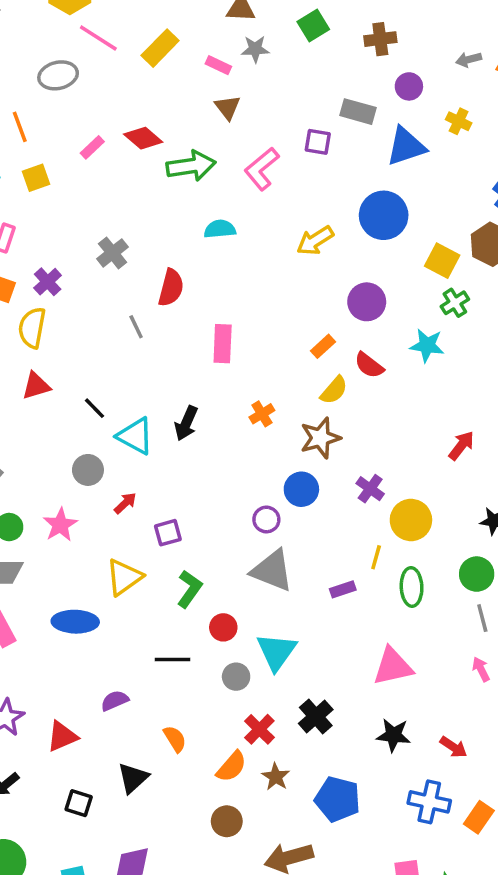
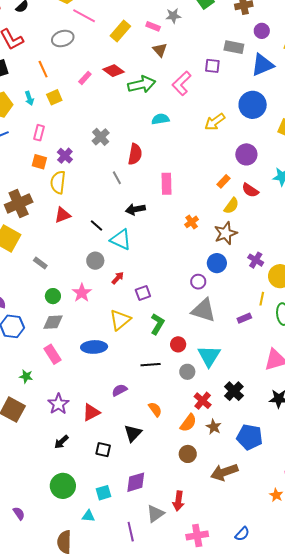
yellow rectangle: (160, 48) -> (120, 31), moved
black arrow: (186, 423) -> (135, 209), moved, turned 60

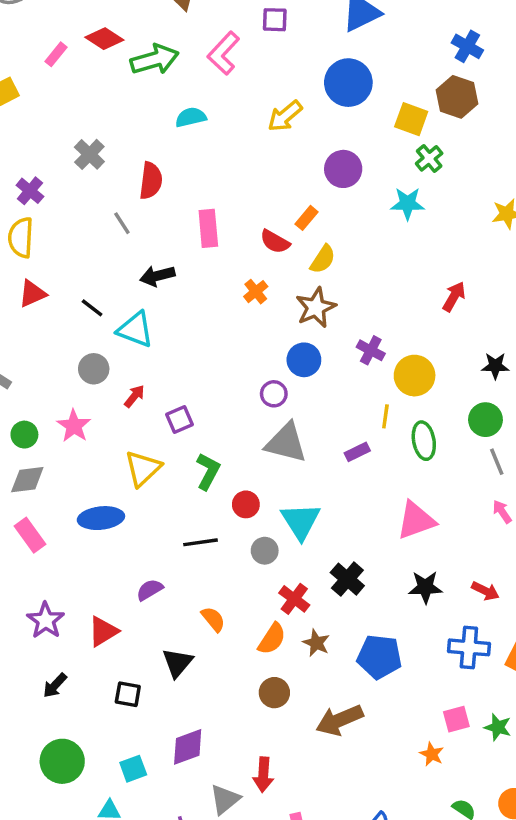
red semicircle: (250, 190) -> (275, 242), moved

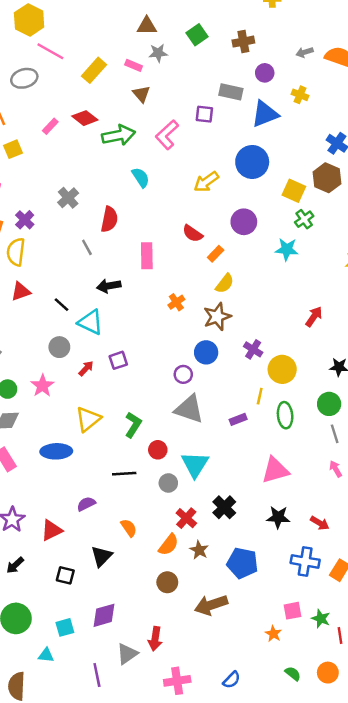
cyan semicircle: (191, 117) -> (141, 177), turned 65
red semicircle: (275, 242) -> (193, 233), moved
purple square: (180, 419) -> (118, 360), moved

